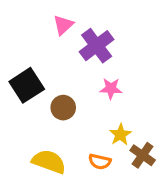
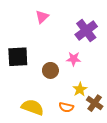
purple cross: (97, 46) -> (86, 30), moved
black square: (27, 85) -> (18, 57), turned 30
brown circle: (63, 108) -> (50, 70), moved

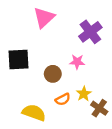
pink triangle: (42, 17) -> (44, 17), size x1.5
orange semicircle: (66, 107) -> (63, 99), moved, turned -40

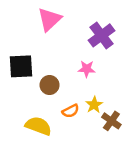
brown circle: (53, 74) -> (50, 85), moved

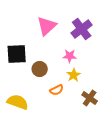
pink triangle: (50, 19) -> (47, 26), moved
yellow star: (94, 105) -> (74, 75), moved
yellow semicircle: (38, 126) -> (18, 102), moved

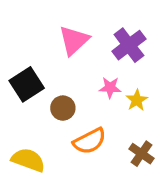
black square: (17, 54) -> (27, 84), turned -30
yellow star: (74, 75) -> (137, 100), moved
orange semicircle: (57, 90) -> (90, 141), size x1.5

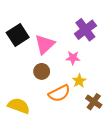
pink triangle: (74, 40) -> (45, 44), moved
black square: (27, 84) -> (18, 35), moved
yellow star: (137, 100) -> (79, 81), moved

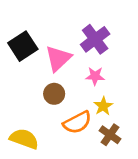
purple cross: (85, 30) -> (95, 39), moved
brown cross: (94, 102) -> (110, 135), moved

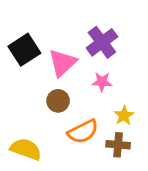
yellow star: (103, 106) -> (124, 115), moved
brown cross: (110, 135) -> (118, 145), turned -30

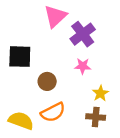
black square: (24, 50) -> (20, 57), moved, turned 35
pink triangle: (62, 63) -> (55, 16), moved
orange semicircle: (83, 132) -> (53, 112), moved

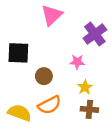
purple cross: (83, 34) -> (95, 34), moved
yellow star: (100, 93) -> (85, 87), moved

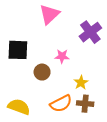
pink star: (77, 62) -> (62, 56), moved
orange semicircle: (49, 105) -> (61, 104), moved

